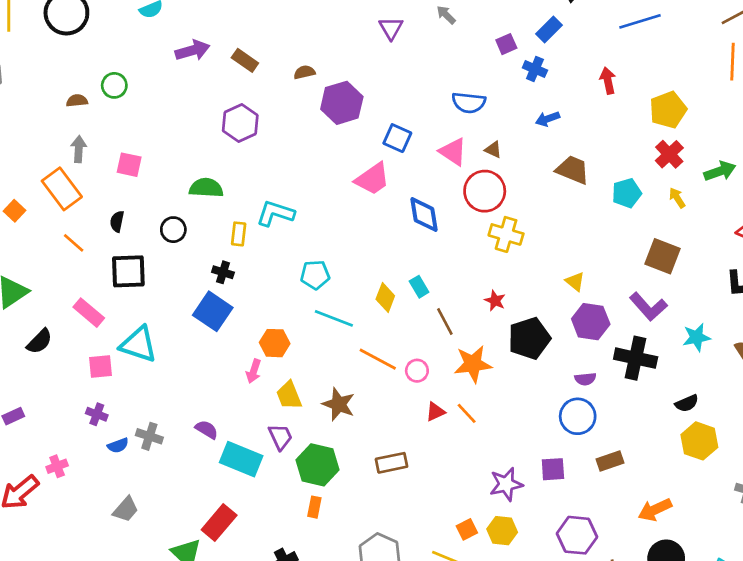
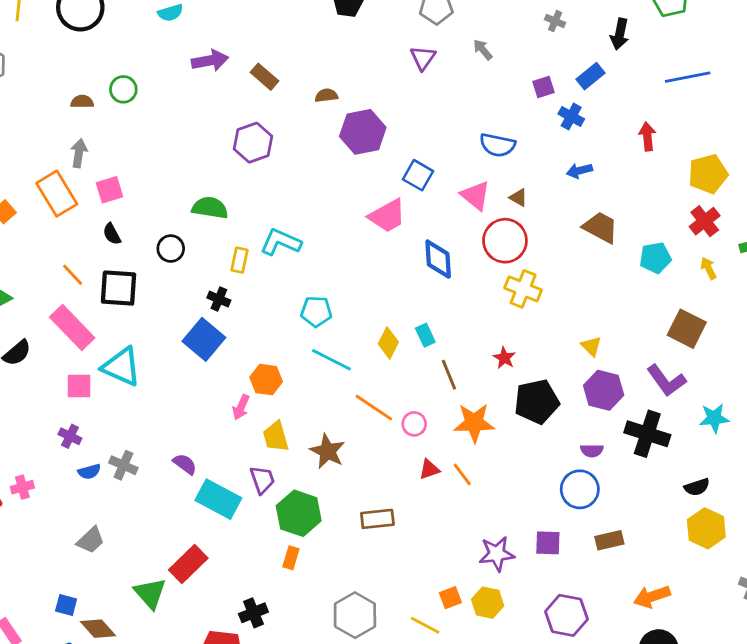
pink square: (129, 165) -> (110, 190), moved, turned -35
black semicircle: (117, 221) -> (112, 234), turned -45
orange line: (74, 243) -> (73, 275), moved
pink rectangle: (89, 313) -> (72, 328), size x1.4

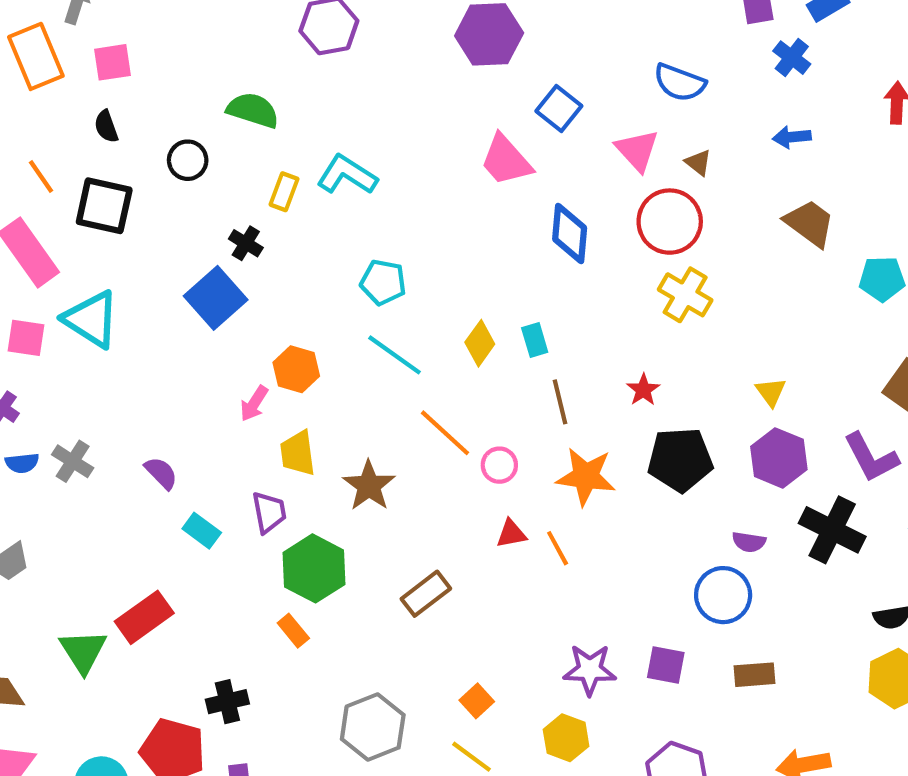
pink trapezoid: (387, 216) -> (506, 160), turned 69
cyan rectangle: (218, 499) -> (202, 531), size x0.6
brown rectangle: (377, 519) -> (426, 594), turned -40
orange rectangle: (291, 558) -> (293, 631), turned -65
orange square: (450, 598) -> (477, 701), moved, turned -30

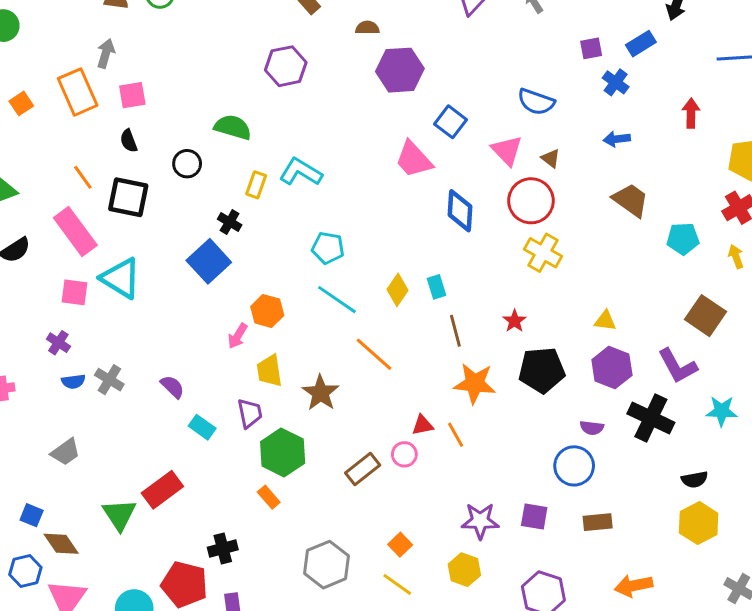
yellow triangle: (771, 392) -> (605, 321), turned -45
pink circle: (499, 465) -> (404, 454), moved

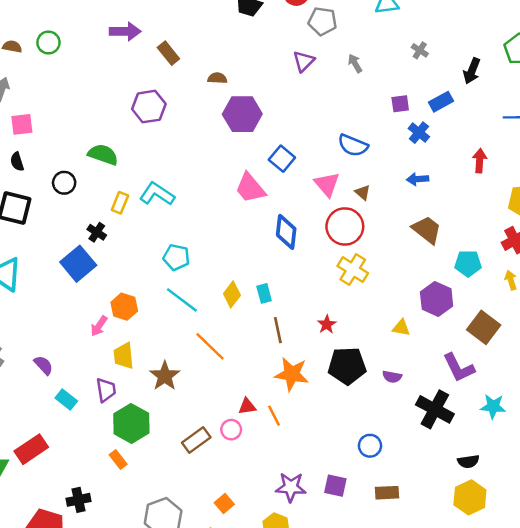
purple hexagon: (612, 368) -> (437, 299), moved
purple semicircle: (592, 428) -> (392, 377), moved
blue circle: (574, 466) -> (370, 446), size x0.7

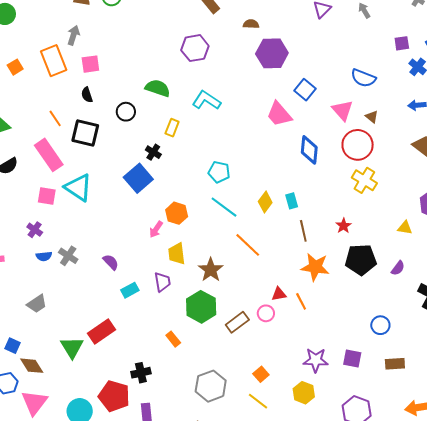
cyan L-shape: (157, 194) -> (206, 100), moved
purple semicircle: (392, 377) -> (398, 268), turned -63
cyan rectangle: (66, 400) -> (130, 290), turned -66
green hexagon: (131, 423) -> (201, 307), moved

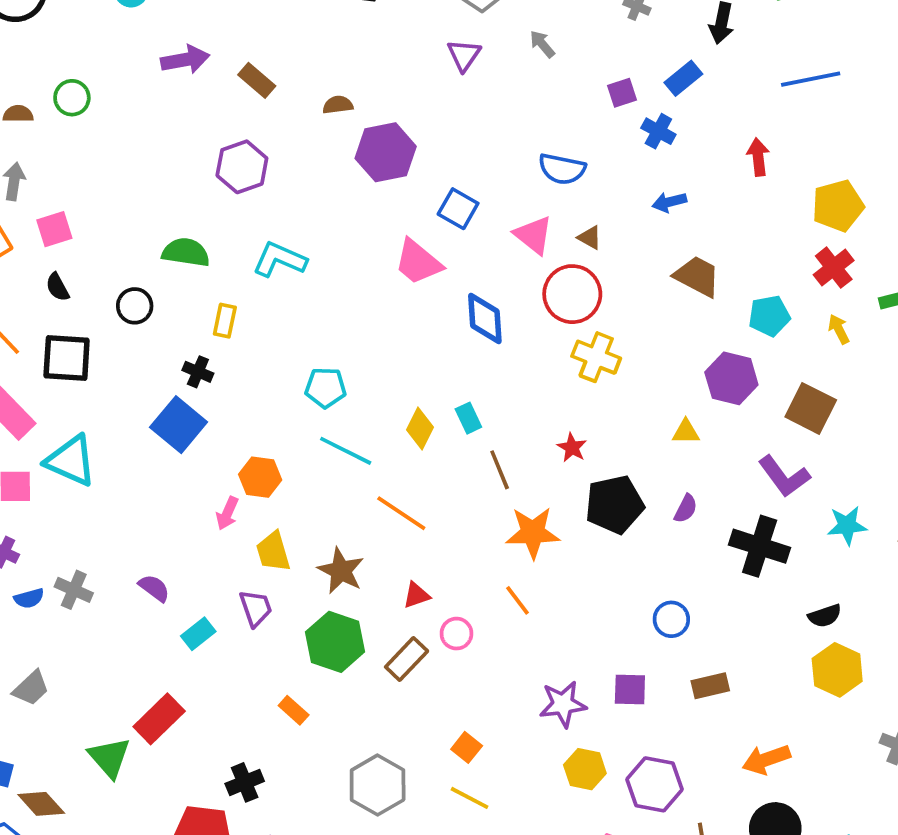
red triangle: (279, 294) -> (416, 595), moved
yellow hexagon: (304, 393) -> (585, 769), moved

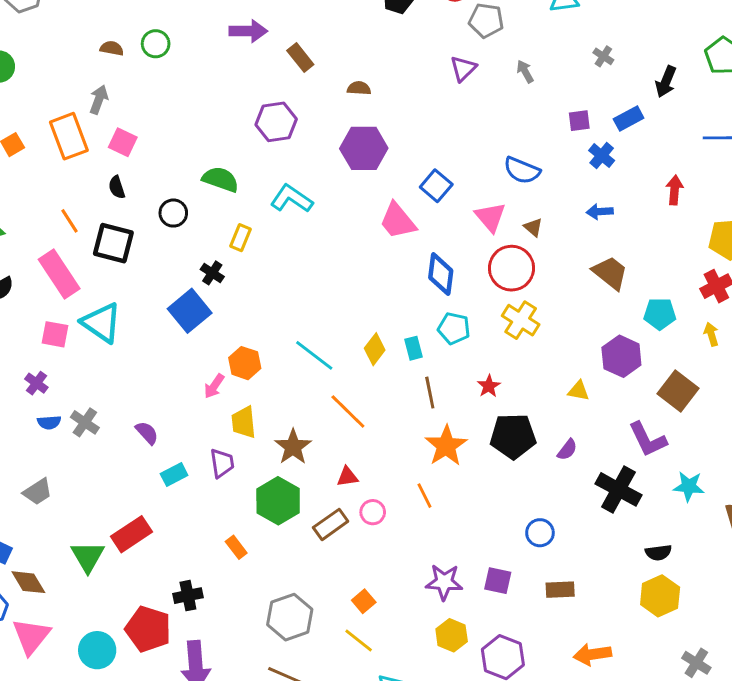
purple hexagon: (386, 152) -> (364, 148), moved
pink square: (54, 229) -> (123, 142), turned 32
cyan pentagon: (326, 388) -> (454, 328), moved
orange star: (533, 533) -> (446, 446), turned 30

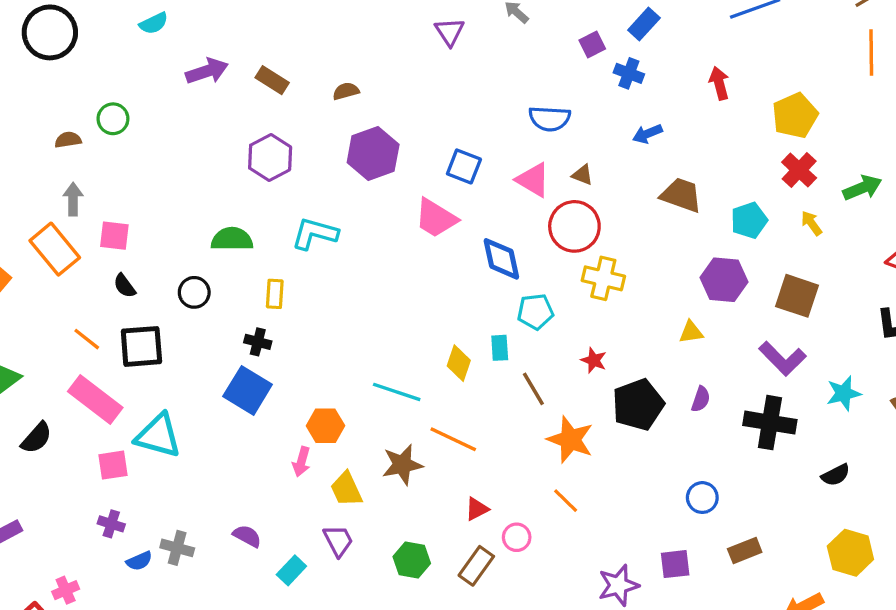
cyan rectangle: (413, 348) -> (500, 348), turned 30
brown star: (293, 447) -> (402, 465), moved, turned -30
green hexagon: (278, 501) -> (412, 560), size x0.7
yellow hexagon: (660, 596) -> (850, 553), moved

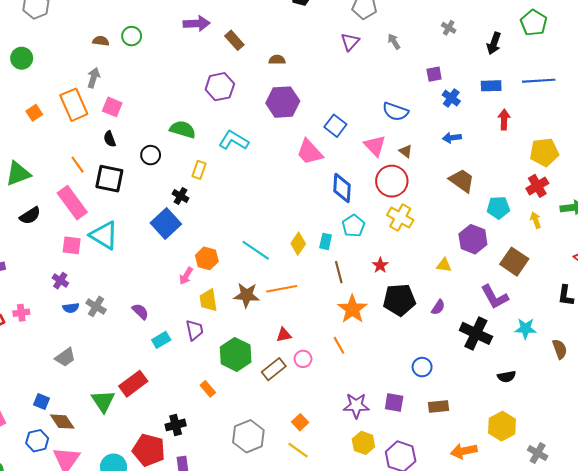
blue rectangle: (644, 24) -> (491, 86), moved, turned 30
cyan pentagon: (535, 312) -> (353, 226), turned 30
orange line: (453, 439) -> (282, 289), turned -52
green hexagon: (412, 560) -> (236, 354), size x1.4

